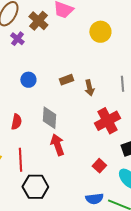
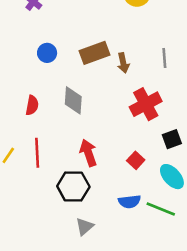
brown rectangle: (66, 80) -> (94, 53), size x1.6
red arrow: (57, 145) -> (88, 153), moved
black hexagon: (35, 187) -> (73, 187), moved

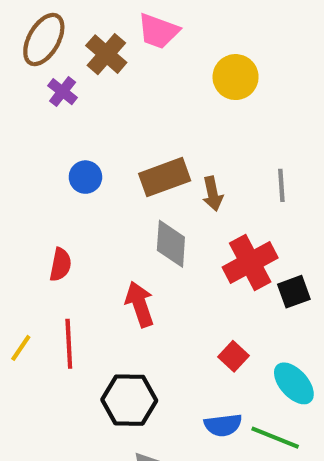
gray diamond: (73, 100) -> (171, 244), moved
black square: (172, 139) -> (294, 292), moved
red arrow: (88, 153) -> (140, 304), moved

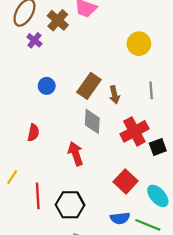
yellow circle: (236, 77) -> (139, 44), moved
brown rectangle: (165, 177) -> (89, 86), turned -35
red line: (69, 344) -> (38, 196), moved
red square: (233, 356) -> (126, 181), size x1.5

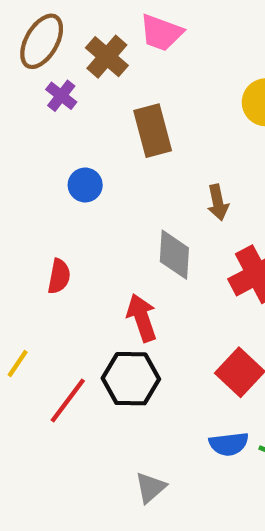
brown rectangle: (89, 86) -> (153, 131), moved, turned -50
red line: (38, 196) -> (68, 400), turned 40
black hexagon: (70, 205) -> (131, 379), moved

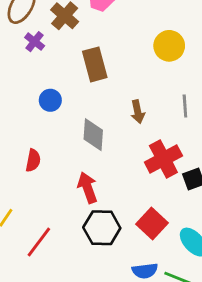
gray diamond: (174, 255) -> (93, 135), moved
black hexagon: (131, 379) -> (102, 228), moved

